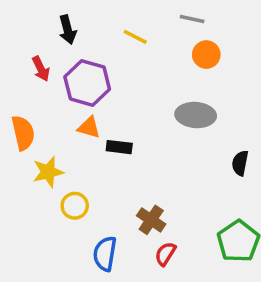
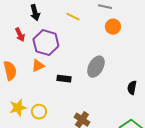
gray ellipse: (196, 115) -> (96, 67), moved, turned -65
orange triangle: (89, 127) -> (38, 66), moved, turned -40
yellow star: (48, 172) -> (18, 108), moved

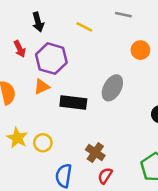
orange circle: (113, 27) -> (140, 50), moved
black rectangle: (64, 79) -> (73, 102), size x1.5
yellow star: (18, 108) -> (17, 138), turned -30

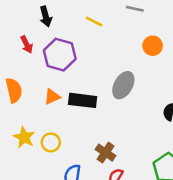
orange triangle: (42, 87) -> (52, 97), moved

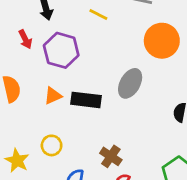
orange circle: (153, 46) -> (162, 41), size x1.6
yellow star: (24, 137) -> (17, 161), moved

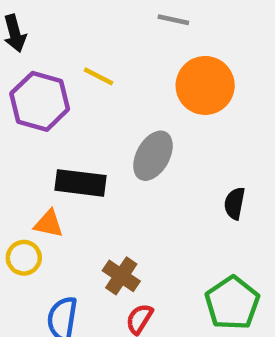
yellow line: (98, 14) -> (99, 76), moved
orange triangle: (53, 96) -> (49, 224), moved, turned 36

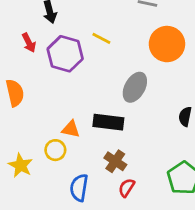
black rectangle: (80, 183) -> (108, 122), moved

